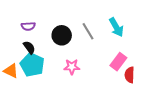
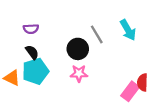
black circle: (62, 35) -> (78, 49), moved
pink rectangle: (118, 62) -> (130, 91), moved
cyan pentagon: (32, 65) -> (35, 71), turned 30

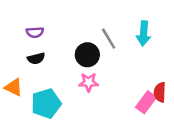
cyan arrow: (128, 30) -> (144, 34), turned 35
black semicircle: (32, 52) -> (36, 59), turned 112
cyan pentagon: (35, 71) -> (46, 103), moved

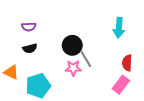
gray line: (109, 39) -> (86, 59), moved
red semicircle: (160, 92) -> (127, 63), moved

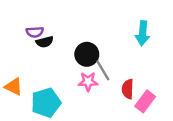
black semicircle: (30, 48) -> (45, 42), moved
red semicircle: (127, 63) -> (128, 89), moved

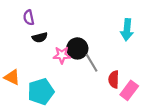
purple semicircle: (35, 32) -> (29, 18), moved, turned 80
pink star: (88, 82) -> (62, 55), moved

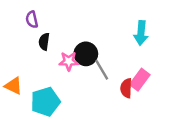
black semicircle: (40, 37) -> (44, 42), turned 112
pink rectangle: (129, 90) -> (140, 80), moved

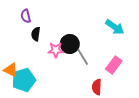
cyan arrow: (141, 33) -> (115, 27), turned -60
red semicircle: (126, 88) -> (97, 87), moved
cyan pentagon: (45, 102) -> (24, 80), moved

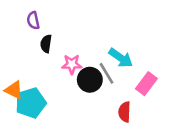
cyan arrow: (115, 27) -> (121, 58), moved
black circle: (70, 44) -> (90, 80), moved

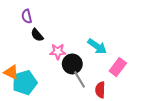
black semicircle: (46, 44) -> (37, 35), turned -48
gray line: (107, 73) -> (80, 79), moved

